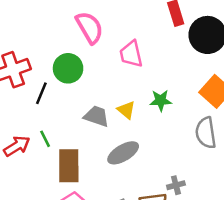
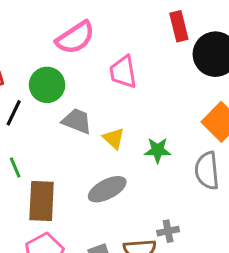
pink semicircle: (90, 28) -> (75, 38), turned 84
green star: (161, 100) -> (158, 150), moved
gray trapezoid: (96, 116) -> (77, 121), moved

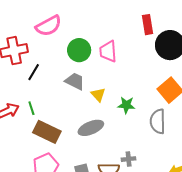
pink semicircle: (75, 38) -> (49, 26), moved
green circle: (47, 85) -> (79, 50), moved
brown rectangle: (42, 201) -> (47, 132), turned -72

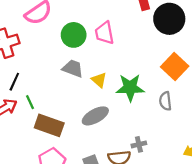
black line: (34, 72) -> (14, 82), moved
green star: (126, 105) -> (130, 88), size x1.5
gray semicircle: (158, 121) -> (165, 101), size x0.7

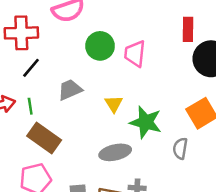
gray trapezoid: (73, 68) -> (70, 90), moved, turned -60
black line: (14, 82) -> (31, 68), moved
gray ellipse: (95, 116) -> (115, 152), moved

